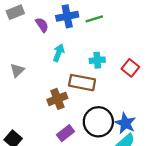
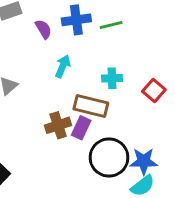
blue star: (125, 123) -> (144, 161), turned -30
purple rectangle: (65, 133) -> (81, 128), moved, turned -30

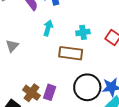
brown cross: (58, 125) -> (31, 93), moved, turned -30
purple rectangle: (81, 128) -> (50, 92), moved

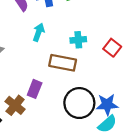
purple rectangle: (50, 92) -> (35, 89), moved

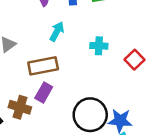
brown rectangle: (63, 63) -> (43, 66), moved, turned -30
brown cross: (15, 105) -> (20, 107), turned -30

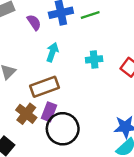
brown cross: (20, 107) -> (26, 114), moved, turned 30
black circle: (90, 115) -> (63, 129), moved

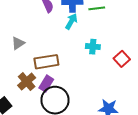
cyan arrow: (52, 52) -> (71, 21), moved

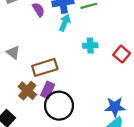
gray triangle: (18, 43) -> (13, 52), turned -40

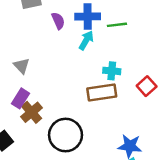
brown rectangle: (45, 67) -> (102, 92), moved
purple rectangle: (48, 90) -> (20, 98), moved

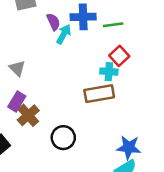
cyan arrow: (86, 40) -> (64, 34), moved
red square: (147, 86) -> (119, 56), moved
black circle: (66, 135) -> (63, 138), size x0.7

